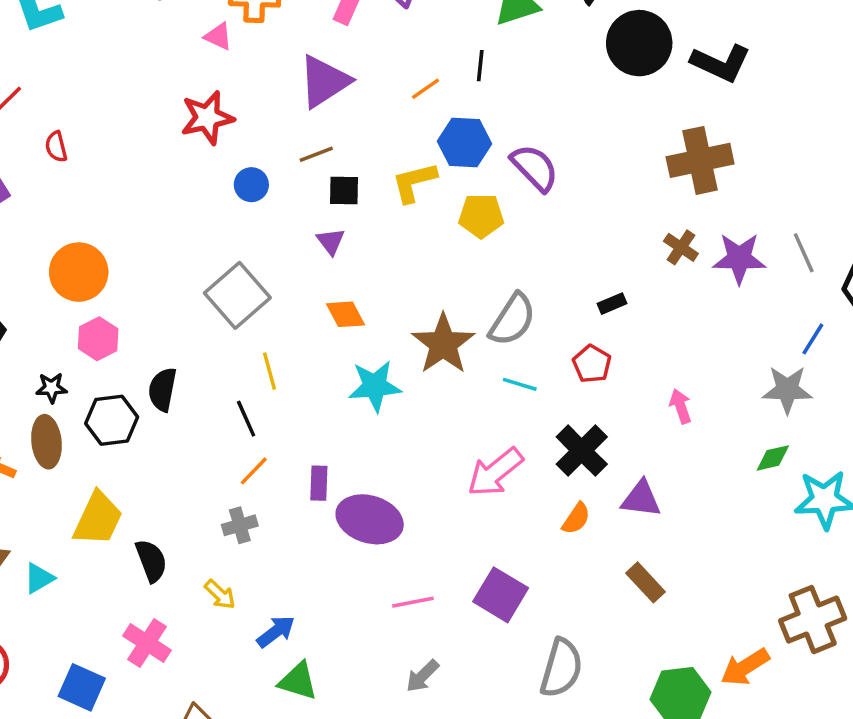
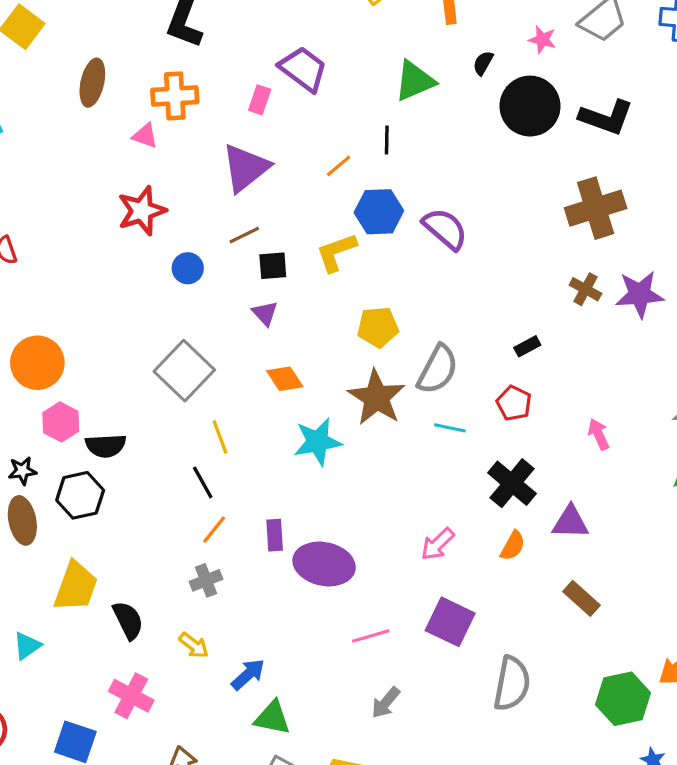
yellow pentagon: (481, 216) -> (378, 327), moved
black semicircle: (162, 389) -> (106, 446), moved, turned -99
pink arrow: (495, 472) -> (438, 544), moved, size x0.7

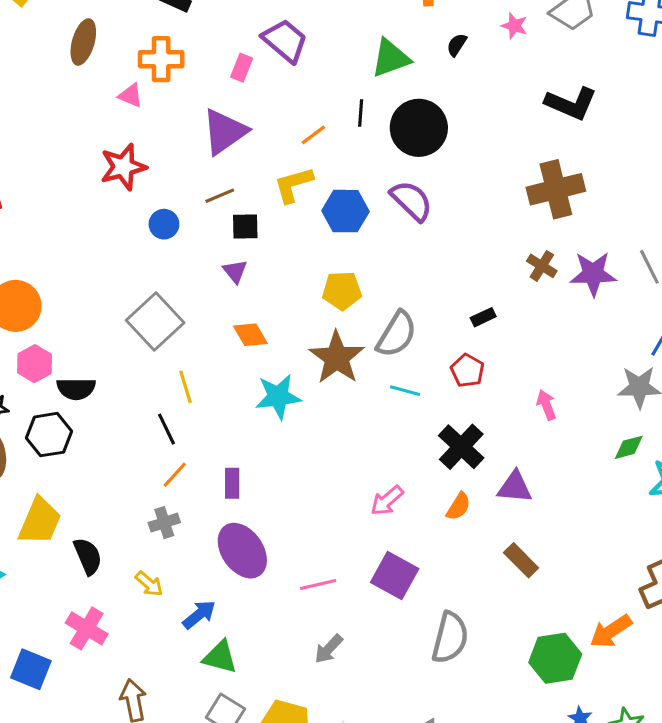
black circle: (530, 106) -> (419, 128), moved
blue hexagon: (379, 212) -> (346, 211), moved
yellow L-shape: (336, 252) -> (293, 185), moved
purple ellipse: (324, 564) -> (242, 551), moved, turned 40

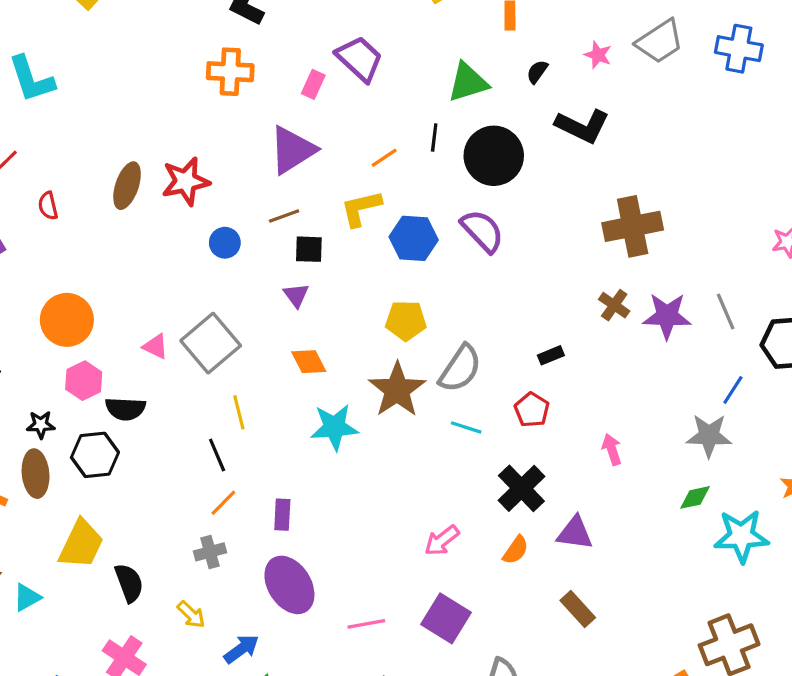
brown ellipse: (83, 42) -> (127, 186), moved
pink triangle: (131, 95) -> (155, 346), moved
black L-shape: (571, 103) -> (582, 126), moved

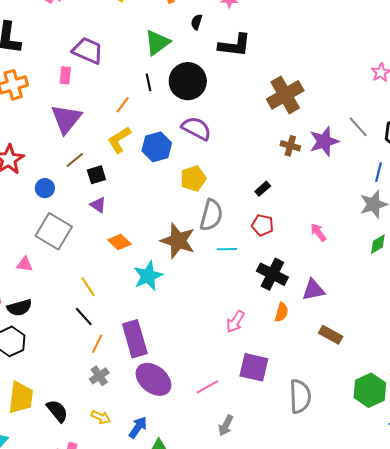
yellow pentagon: (406, 321) -> (193, 179), moved
gray square: (211, 343) -> (54, 231), moved
purple rectangle: (282, 515) -> (135, 339), size x1.8

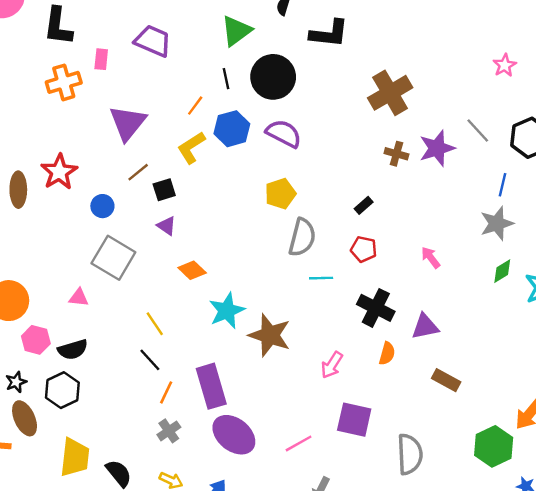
pink rectangle: (65, 75) -> (101, 59), moved
blue hexagon: (157, 147) -> (232, 129), moved
brown star: (178, 241) -> (270, 335), moved

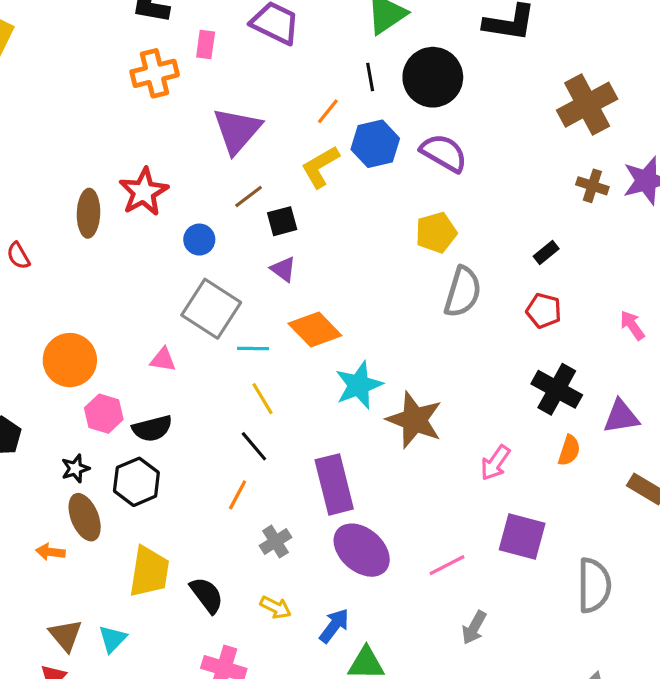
orange diamond: (192, 270) -> (315, 330), size x1.4
cyan line: (321, 278) -> (253, 348), moved
orange line: (166, 392) -> (238, 495), moved

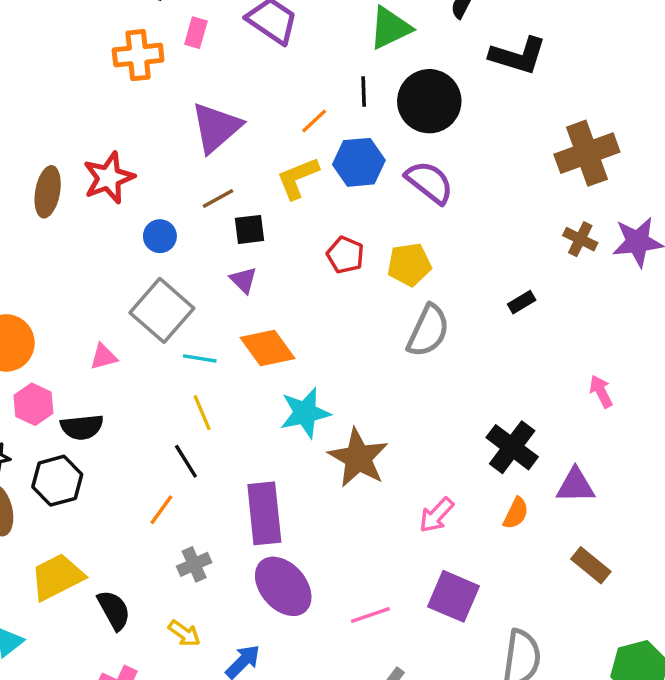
red pentagon: (544, 311) -> (345, 255), moved
pink triangle: (163, 360) -> (104, 357), turned -32
yellow trapezoid: (149, 572) -> (57, 577), turned -134

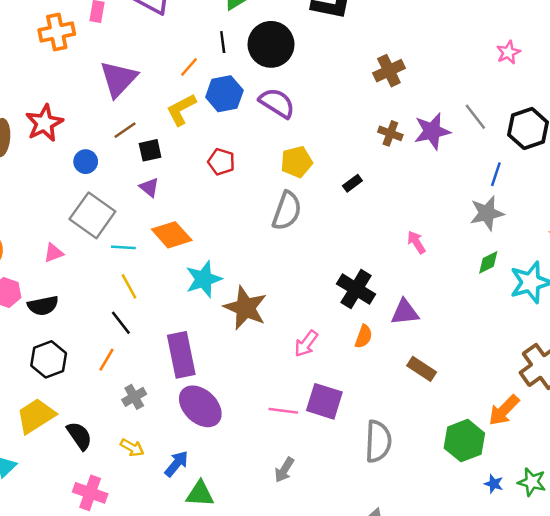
brown cross: (587, 153) -> (389, 71), size x0.7
yellow pentagon: (409, 265) -> (296, 162), moved
black hexagon: (57, 481) -> (49, 359), moved
pink line: (370, 615) -> (283, 411), moved, turned 32

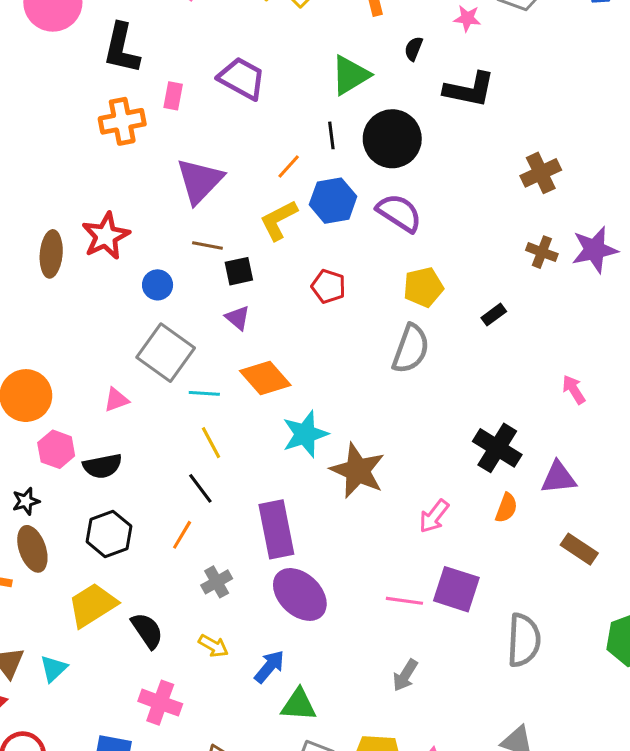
brown line: (125, 130) -> (207, 246), turned 45

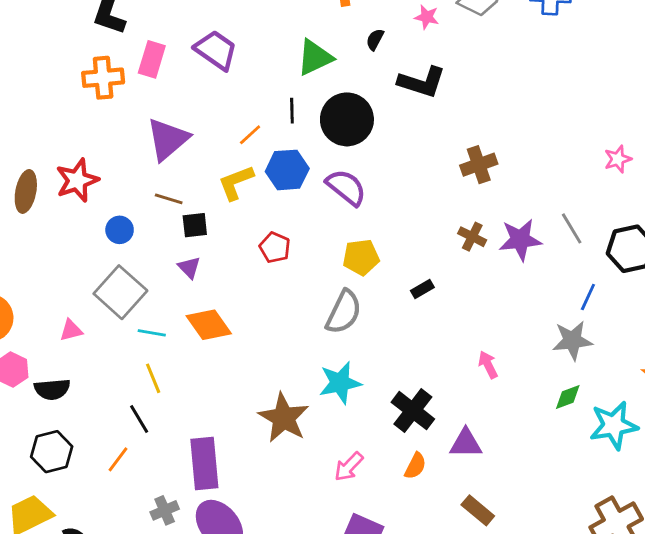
pink rectangle: (173, 96) -> (152, 59), size x1.4
cyan star: (305, 434) -> (340, 383), moved
gray cross: (217, 582) -> (165, 510), moved

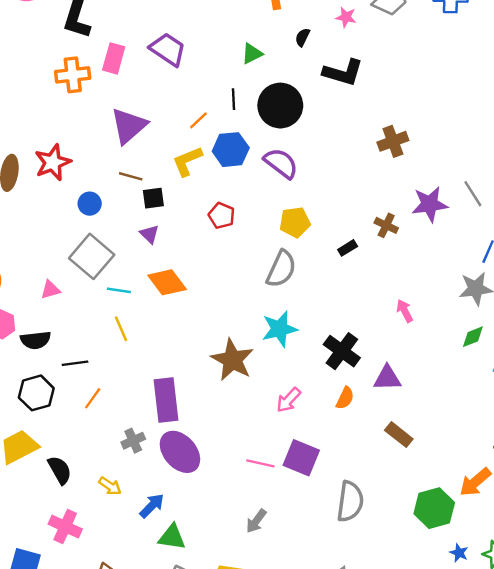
green triangle: (315, 57) -> (252, 54), size x0.7
brown cross: (472, 237) -> (386, 225), moved
black line: (139, 419) -> (75, 363), moved, turned -65

